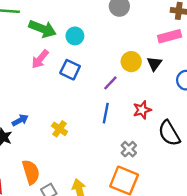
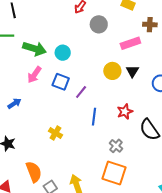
pink rectangle: (170, 36) -> (130, 43), moved
purple line: (110, 83) -> (81, 92), moved
blue arrow: (20, 120) -> (14, 103), moved

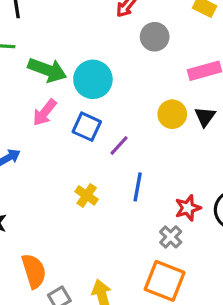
cyan circle: (63, 53) -> (93, 79), size x1.5
red star: (125, 112) -> (188, 208), moved
yellow cross: (55, 133) -> (87, 195), moved

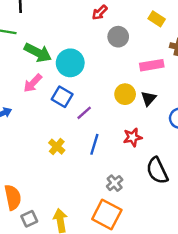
red star: (188, 208) -> (133, 137), moved

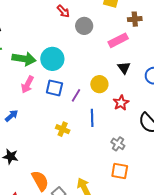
red arrow: (100, 13) -> (63, 11), turned -72
yellow circle: (125, 94) -> (99, 84), moved
orange square: (107, 215) -> (120, 171), size x0.7

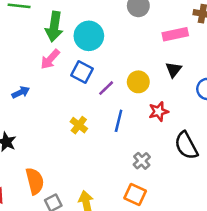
green arrow: (24, 59) -> (54, 27), turned 75

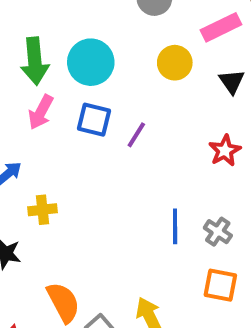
yellow circle: (138, 82) -> (175, 63), moved
blue line: (119, 121) -> (175, 226), moved
yellow cross: (79, 125) -> (42, 210), moved, turned -30

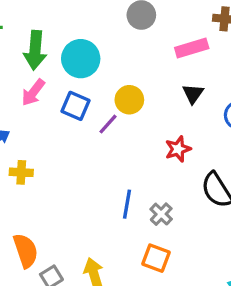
yellow circle: (175, 63) -> (129, 100), moved

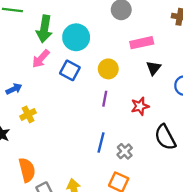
pink rectangle: (192, 48) -> (142, 43), moved
purple line: (108, 124) -> (105, 99), moved, turned -35
yellow cross: (21, 172) -> (28, 114), turned -35

